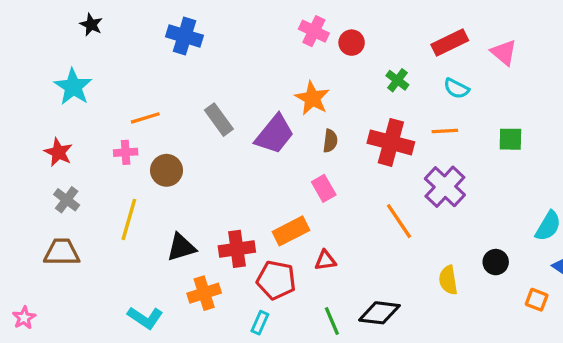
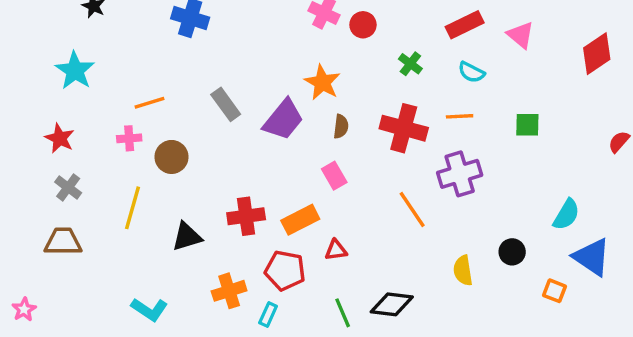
purple cross: (445, 187) -> (460, 174), turned 30
red cross: (237, 249) -> (246, 216), moved
orange cross: (204, 293) -> (229, 291), moved

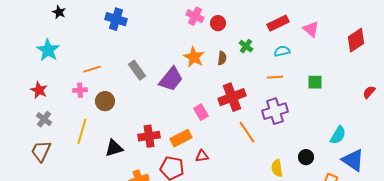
cyan semicircle: (471, 72) -> (282, 51), turned 140
brown semicircle: (341, 126) -> (222, 58), moved
red cross: (404, 128) -> (232, 97), moved, turned -36
brown trapezoid: (63, 242) -> (41, 151), turned -65

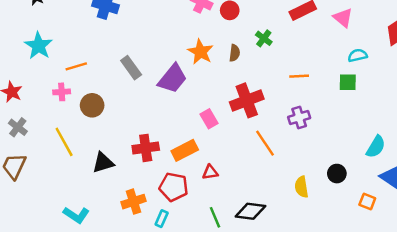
cyan star: (48, 50) -> (39, 46), moved
cyan semicircle: (282, 51) -> (358, 55), moved
purple cross: (275, 111) -> (299, 118), size x0.7
yellow line: (82, 131) -> (64, 142), turned -45

